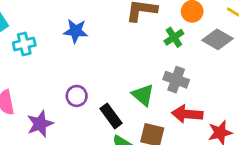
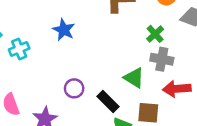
blue star: (76, 31) -> (64, 30), turned 30
green cross: (174, 37) -> (155, 34), moved

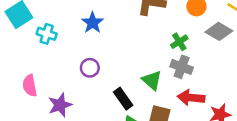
cyan cross: (19, 49) -> (47, 34), turned 30
purple circle: (74, 88) -> (90, 68), moved

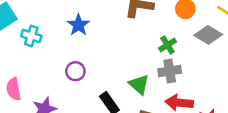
gray cross: (182, 67) -> (170, 71), turned -30

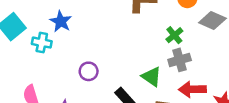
blue star: (79, 25) -> (61, 21), moved

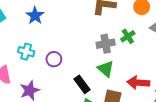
cyan cross: (42, 43) -> (26, 52), moved
gray cross: (180, 60) -> (106, 44), moved

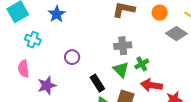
green cross: (128, 36) -> (142, 64), moved
cyan cross: (26, 52) -> (33, 40), moved

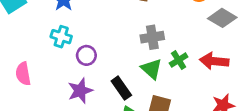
cyan cross: (33, 40) -> (61, 37), moved
purple star: (47, 85) -> (80, 91), moved
red arrow: (151, 85) -> (214, 61), moved

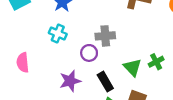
gray cross: (152, 37) -> (105, 36), moved
purple circle: (86, 55) -> (89, 53), moved

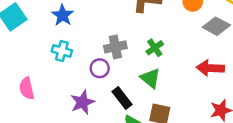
green cross: (156, 62) -> (155, 48), moved

